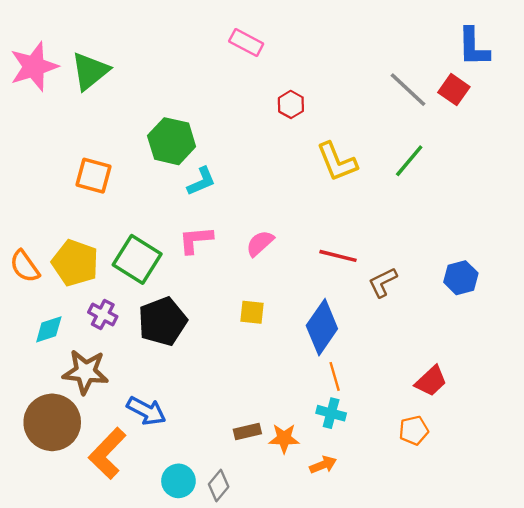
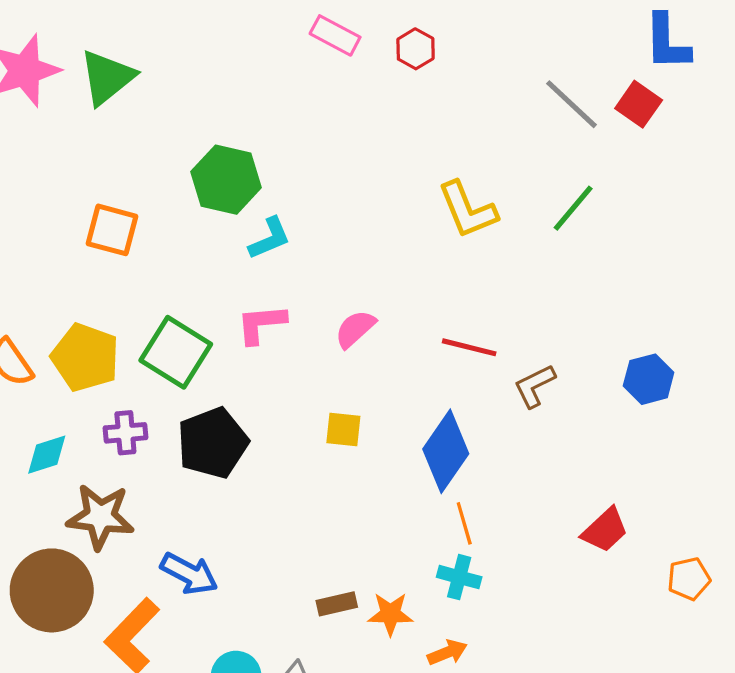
red hexagon: (291, 104) -> (416, 49), moved
purple cross: (103, 314) -> (125, 433), turned -32
orange pentagon: (414, 430) -> (689, 579), moved

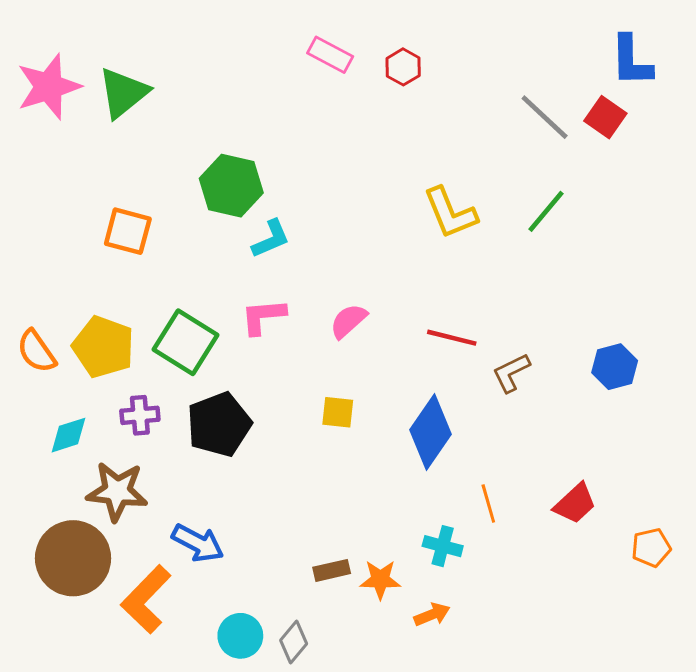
orange line: (464, 523) -> (488, 503), moved

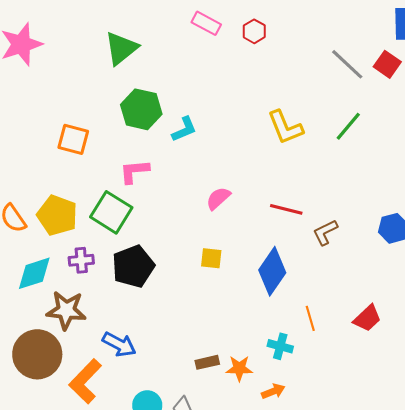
green triangle: (123, 93) -> (121, 48), moved
cyan L-shape: (271, 239) -> (184, 129), moved
pink L-shape: (263, 316) -> (134, 171), moved
cyan diamond: (68, 435) -> (34, 273), size x1.4

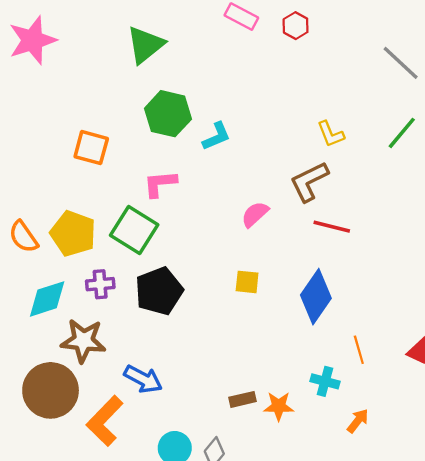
yellow L-shape: (285, 127) -> (331, 134), size x0.7
brown L-shape: (325, 232) -> (309, 181), moved, size x1.4
orange arrow: (273, 391) -> (358, 421), moved, turned -30

